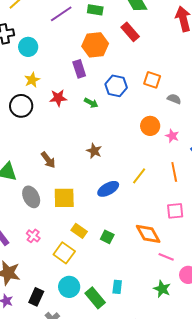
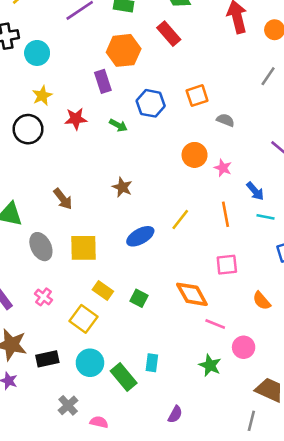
orange square: (152, 80) -> (197, 96), turned -36
black rectangle: (36, 297) -> (47, 359), moved, turned 54

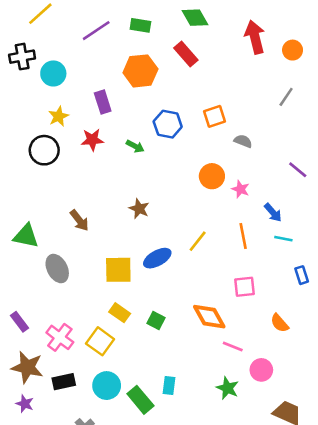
purple rectangle: (103, 81) -> (103, 102), moved
yellow square: (84, 248) -> (118, 270), moved
pink cross: (44, 297) -> (60, 337), moved, size x1.5

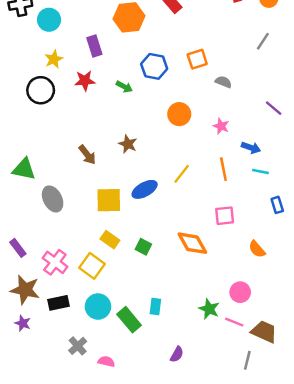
orange circle: (212, 176) -> (179, 114), moved
blue arrow: (273, 213) -> (251, 148), turned -30
brown arrow: (79, 220) -> (87, 155), moved
pink line: (233, 347) -> (234, 322), moved

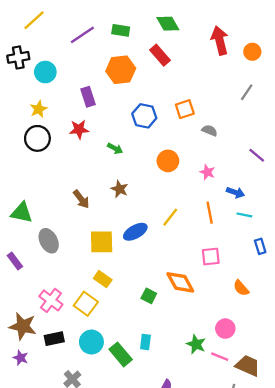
yellow star: (54, 59) -> (39, 109), moved
green arrow: (124, 87) -> (115, 149), moved
green square: (143, 247) -> (149, 296), moved
purple rectangle: (18, 248) -> (15, 261), moved

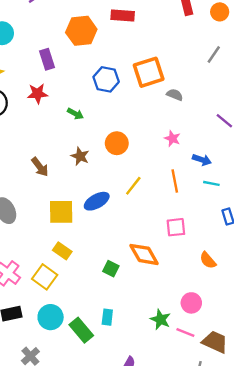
red rectangle: (160, 55) -> (123, 15), turned -45
orange square: (185, 109) -> (149, 72), size x1.5
orange circle: (168, 161) -> (117, 143), moved

